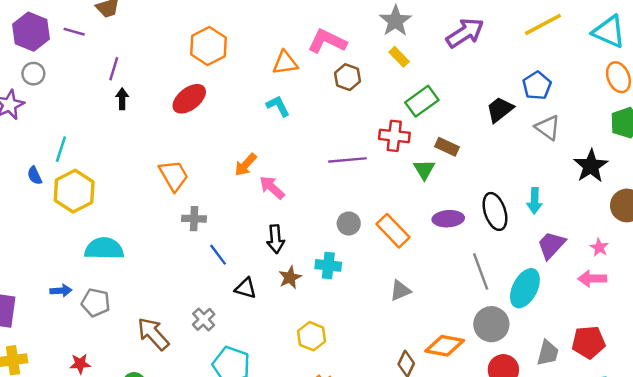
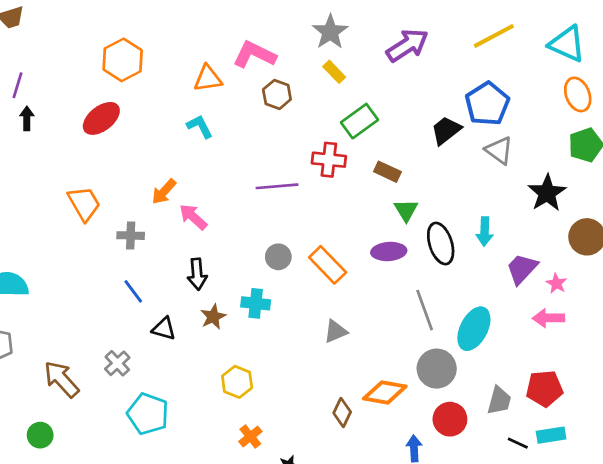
blue pentagon: (537, 86) -> (487, 104), size x1.4
green triangle: (424, 170) -> (406, 210), moved
gray cross: (194, 219) -> (131, 236), moved
purple trapezoid: (551, 245) -> (522, 269), moved

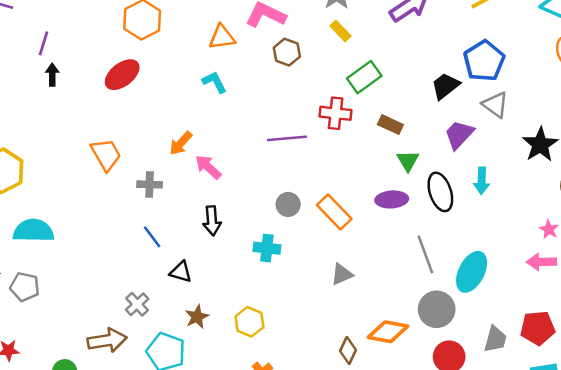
purple trapezoid: (522, 269) -> (459, 135), moved
brown star: (213, 317) -> (197, 317), moved
brown arrow: (61, 379) -> (107, 340), moved, turned 123

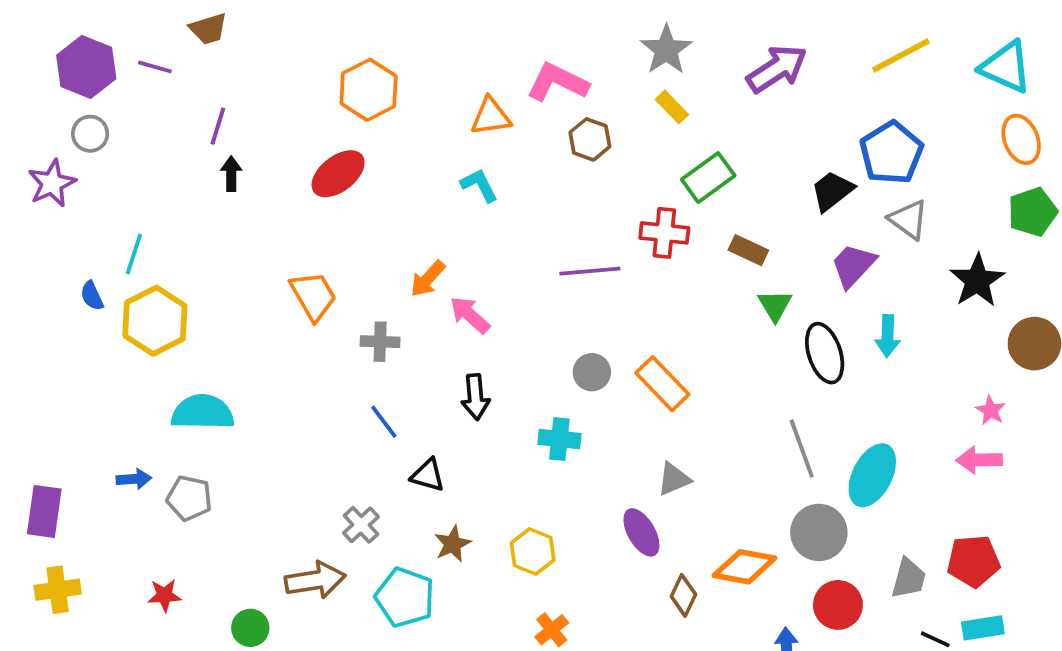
purple ellipse: (392, 199) -> (641, 532), moved, turned 64

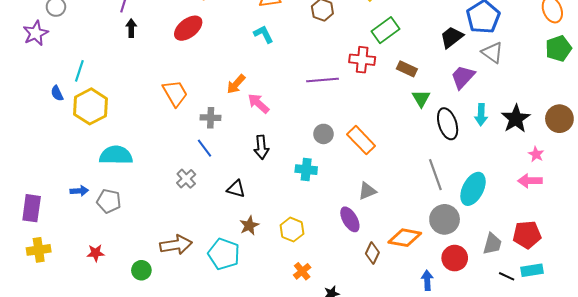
black star: (977, 281) -> (516, 119), moved
blue line: (384, 422) -> (204, 148), moved
gray cross: (361, 525) -> (186, 179), moved

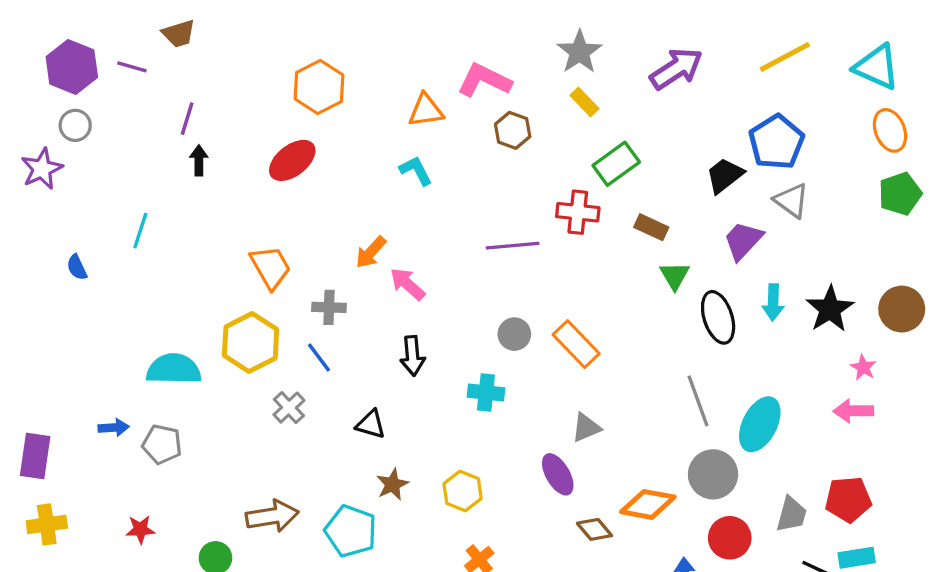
cyan line: (79, 71) -> (140, 231), moved
yellow hexagon: (91, 106) -> (251, 342), moved
brown diamond: (372, 253) -> (594, 529), turned -65

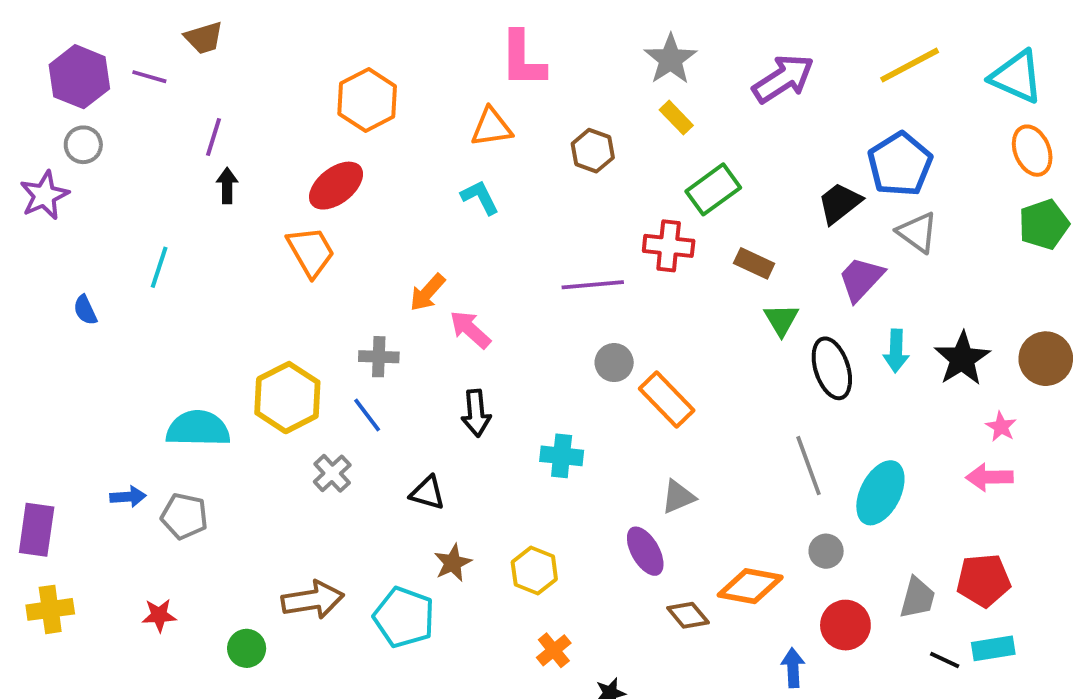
pink L-shape: (484, 80) -> (523, 59), moved, turned -116
orange trapezoid: (271, 267) -> (311, 252), moved
gray circle: (514, 334) -> (614, 363), moved
gray circle: (713, 474) -> (826, 551), size x0.6

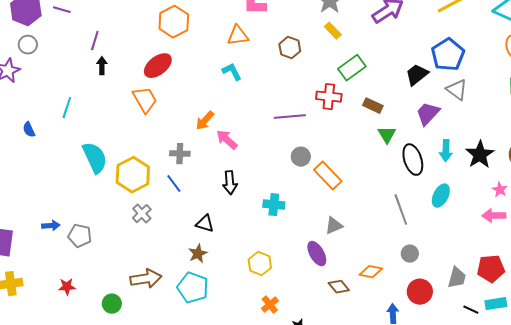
cyan semicircle: (198, 429) -> (95, 158), moved, turned 64
gray cross: (332, 473) -> (142, 214), moved
cyan ellipse: (880, 493) -> (441, 196), moved, size x0.7
brown star: (453, 563) -> (198, 254), moved
orange diamond: (750, 586) -> (371, 272), size x0.7

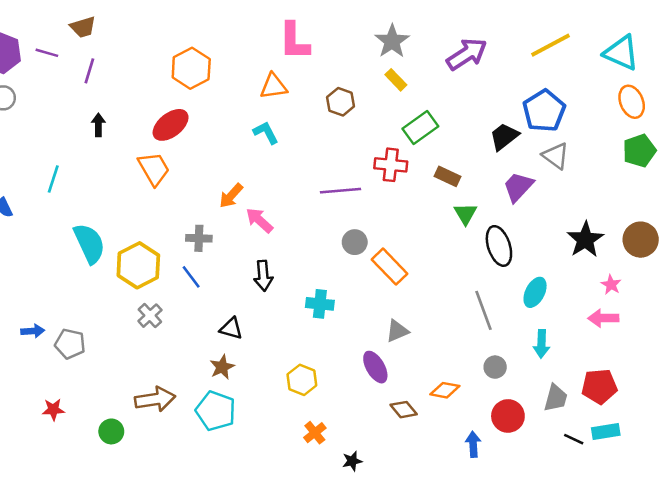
purple line: (95, 41) -> (89, 71), moved
cyan arrow: (446, 151) -> (541, 344), moved

